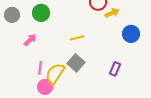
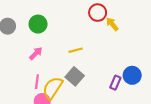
yellow arrow: (112, 13) -> (112, 24), turned -104
blue circle: (131, 34) -> (132, 75), moved
pink arrow: (30, 40) -> (36, 53), moved

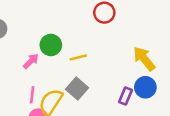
green circle: (38, 24) -> (51, 45), moved
yellow arrow: (112, 24) -> (144, 59), moved, size x1.5

